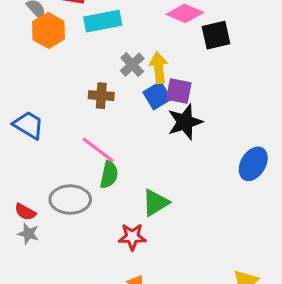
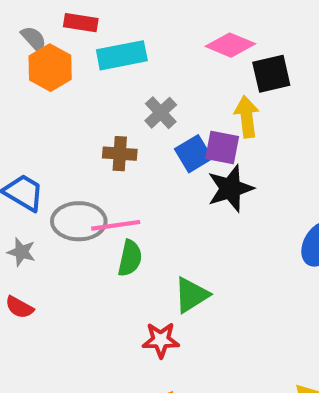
yellow arrow: (159, 68) -> (247, 117), moved
pink line: (98, 150) -> (116, 225), turned -45
gray ellipse: (70, 200) -> (79, 221), moved
gray star: (28, 234) -> (21, 252), moved

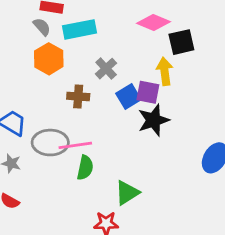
gray semicircle: (34, 39) -> (42, 27), moved
orange hexagon: (50, 68) -> (49, 59), moved

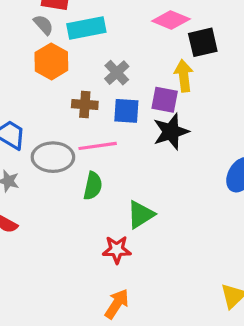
blue square: (128, 96) -> (126, 111), moved, turned 35
pink line: (75, 145) -> (98, 146), moved

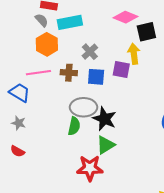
black star: (171, 132) -> (104, 119), moved, turned -30
pink line: (98, 146) -> (38, 73), moved
gray ellipse: (53, 157) -> (84, 107), moved
red star: (117, 250) -> (90, 168), size x1.4

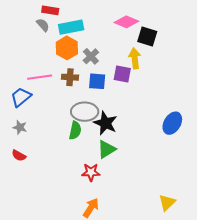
black square: (146, 32) -> (147, 36), turned 30
orange hexagon: (47, 44) -> (67, 48), moved
blue trapezoid: (20, 93) -> (21, 97), turned -70
red star: (90, 168) -> (91, 172), size x0.7

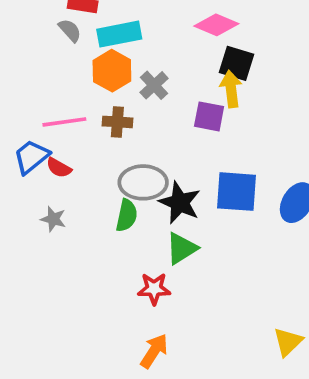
black square: (147, 36) -> (237, 63), moved
blue square: (97, 81) -> (237, 192), moved, size x1.4
gray star: (20, 127) -> (53, 219), moved
red semicircle: (19, 156) -> (59, 168), moved

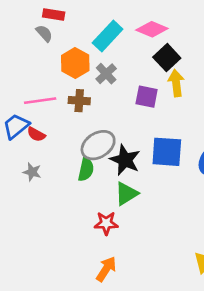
cyan rectangle: (119, 34) -> (108, 36), moved, turned -36
black square: (237, 63) -> (167, 58), turned 30
yellow arrow: (231, 89) -> (176, 83), moved
gray ellipse: (143, 182) -> (98, 145), turned -32

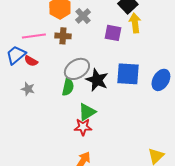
green triangle: (126, 194) -> (87, 112), moved

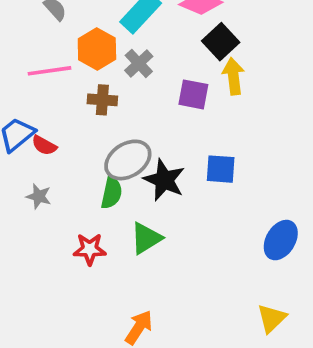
pink line: (34, 36) -> (50, 71), moved
blue square: (128, 74) -> (221, 169), size x0.7
blue ellipse: (161, 80) -> (281, 240), moved
red star: (83, 127) -> (90, 249), moved

